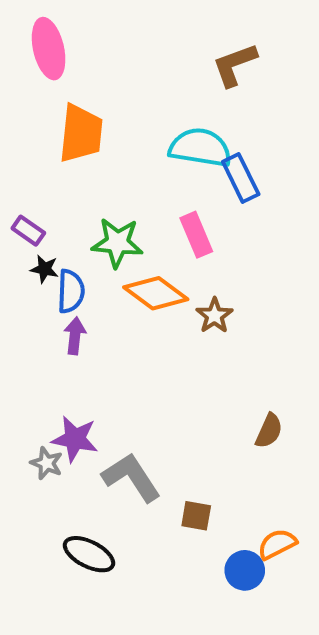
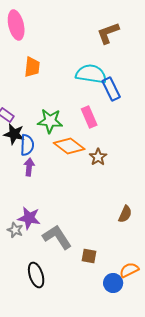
orange trapezoid: (81, 134) -> (32, 67), size x0.7
black star: (45, 269) -> (14, 134), size x1.5
black ellipse: (89, 554) -> (36, 275), turned 45

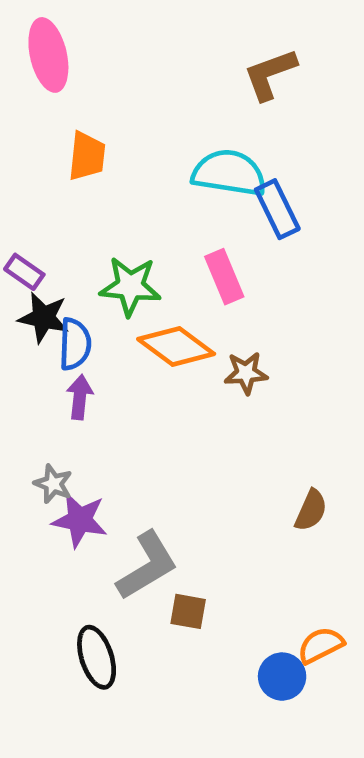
brown star: (98, 157) -> (246, 373), turned 30
gray star: (15, 230) -> (53, 484), moved
gray L-shape: (57, 237) -> (147, 566), turned 92
brown square: (89, 256) -> (188, 611), moved

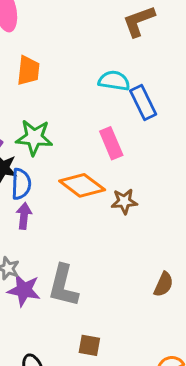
cyan semicircle: (229, 173) -> (114, 81), size x0.7
green star: (130, 286) -> (34, 137), moved
gray L-shape: (147, 566) -> (63, 286), moved, turned 135

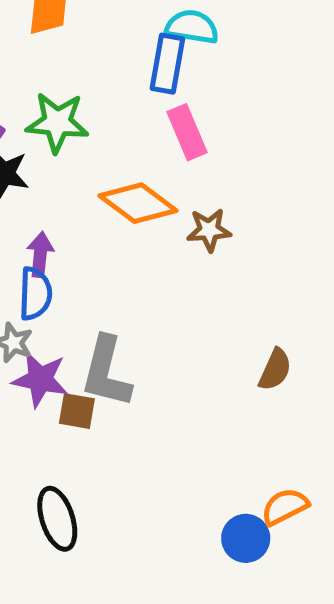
blue rectangle: (143, 103) -> (167, 64), moved, turned 36
blue semicircle: (21, 184) -> (35, 294), moved
brown square: (89, 345) -> (77, 411), moved

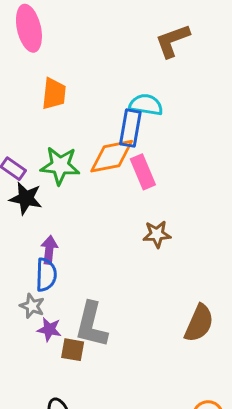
orange diamond: (138, 203) -> (112, 156), moved, turned -48
brown semicircle: (275, 370) -> (199, 323), size x1.4
purple star: (40, 379) -> (49, 329), size x0.7

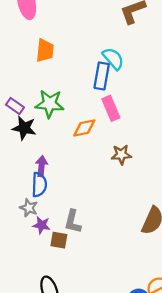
cyan semicircle: (146, 105) -> (113, 59), turned 40
orange diamond: (112, 156) -> (84, 128), moved, size x0.7
gray L-shape: (91, 325) -> (73, 222), size x0.7

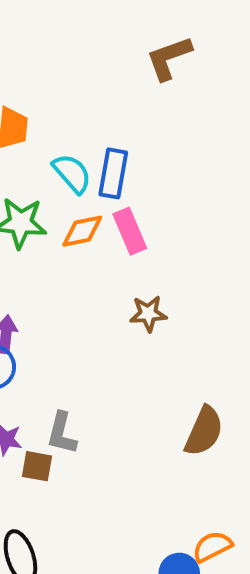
cyan semicircle: (113, 59) -> (72, 173), moved
orange diamond: (84, 128) -> (82, 231), moved

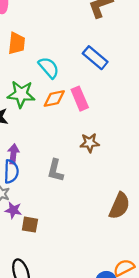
blue rectangle: (113, 173) -> (95, 58), moved, turned -60
gray L-shape: (62, 433) -> (55, 170), moved

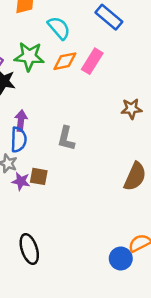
pink rectangle: (80, 99) -> (92, 61), turned 55
brown star: (90, 143) -> (131, 109), moved
brown square: (30, 225) -> (39, 176), moved

